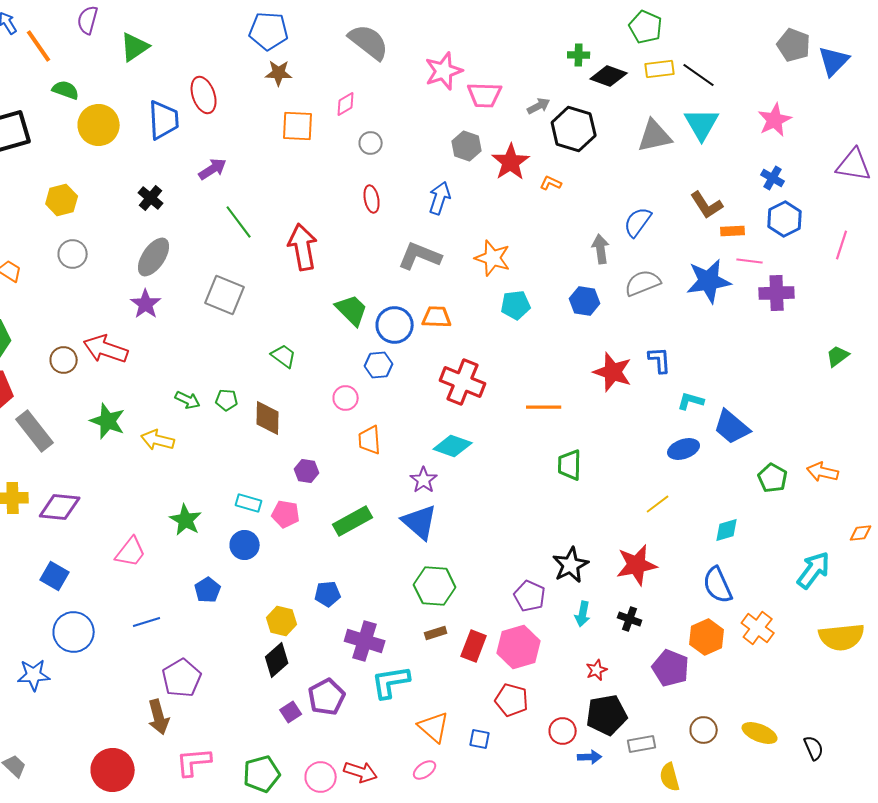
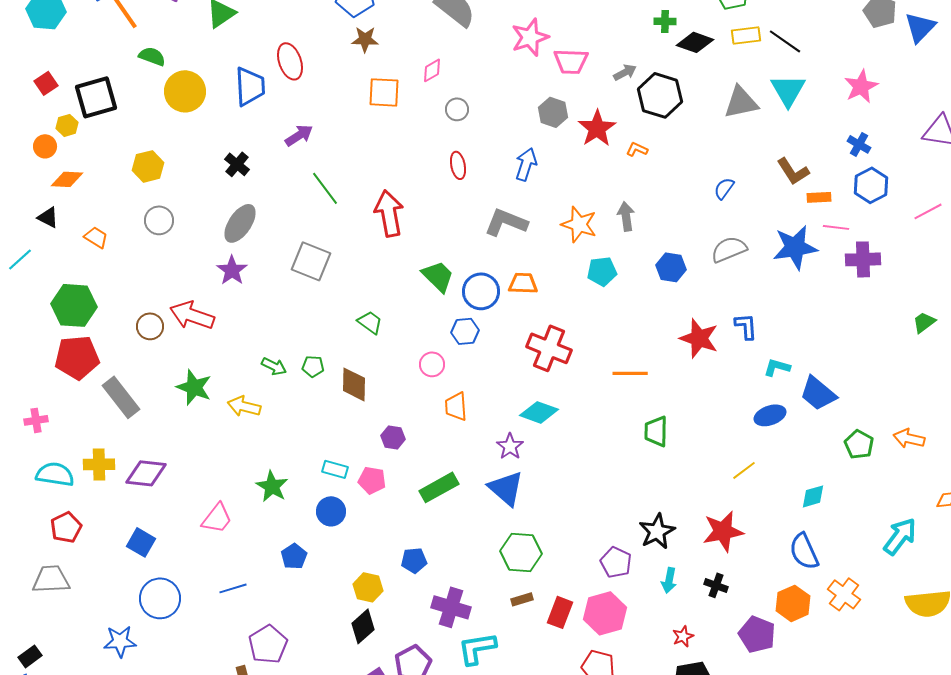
blue semicircle: (638, 222) -> (724, 188), size x0.7
pink line: (842, 245) -> (928, 211), turned 44
gray arrow: (601, 249) -> (626, 216), moved

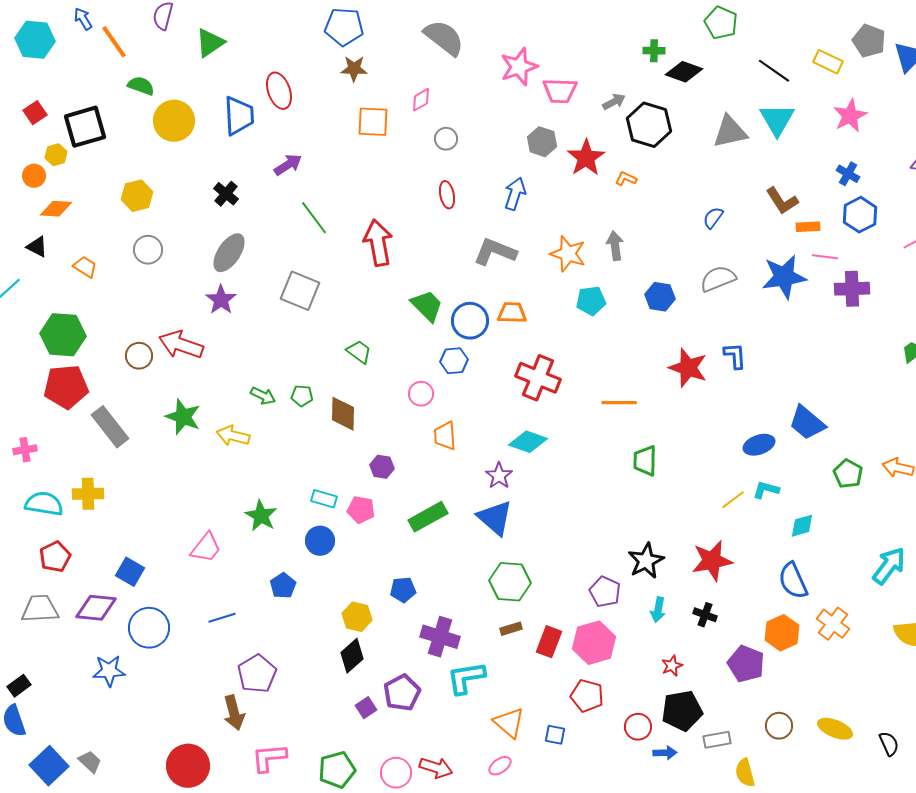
yellow rectangle: (746, 35) -> (828, 62), moved, turned 32
cyan L-shape: (777, 367) -> (766, 490), moved
purple diamond: (146, 473) -> (96, 608), moved

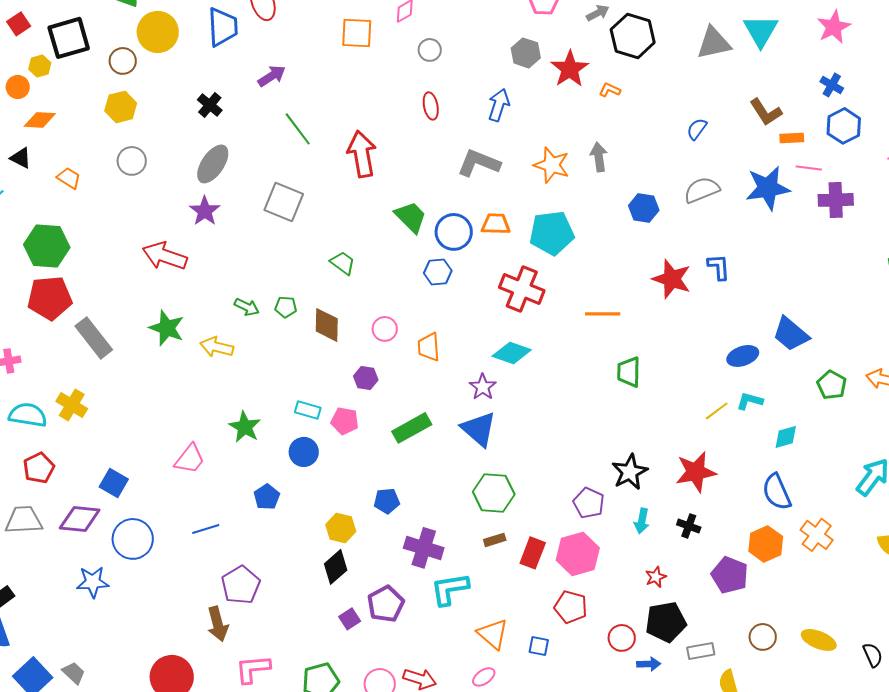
cyan pentagon: (591, 301) -> (552, 233), moved, size x1.5
brown circle: (139, 356) -> (123, 61), moved
pink circle: (421, 394) -> (385, 329), moved
yellow cross: (88, 494) -> (72, 405), turned 32

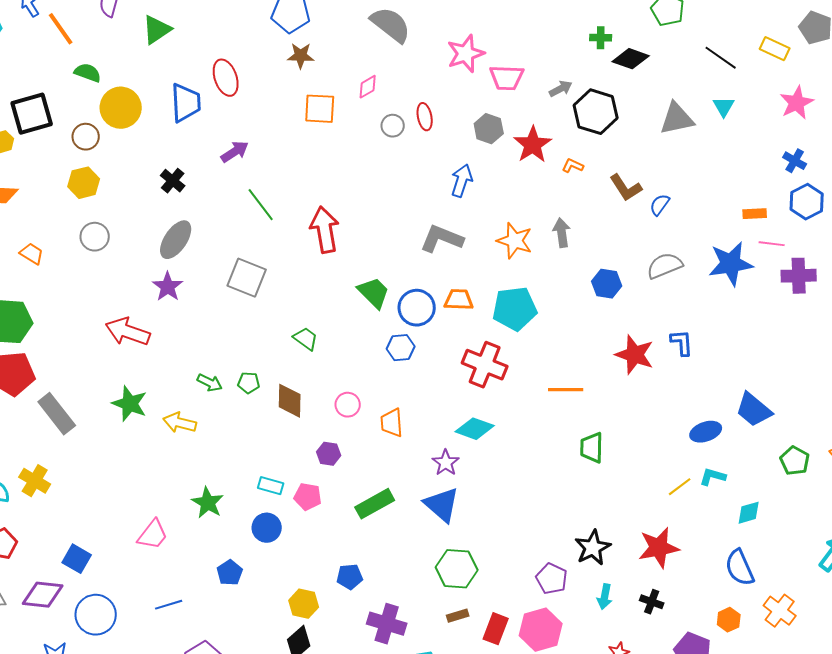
cyan triangle: (761, 31) -> (724, 107), size x0.6
red ellipse: (431, 106) -> (425, 117), moved
brown L-shape: (766, 112) -> (626, 188), moved
orange hexagon: (766, 544) -> (729, 620), size x0.7

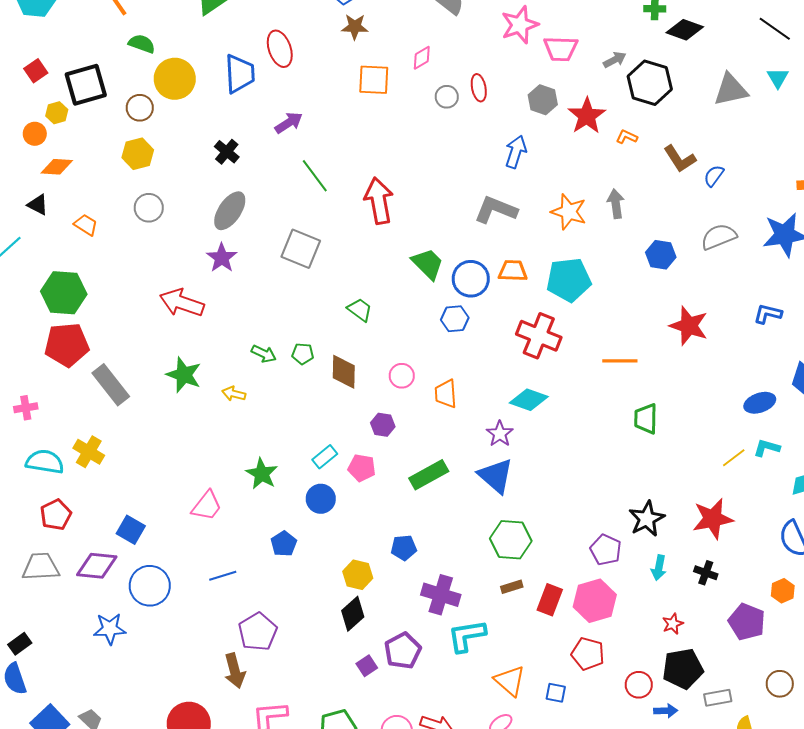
blue L-shape: (682, 343) -> (768, 314), moved, turned -72
yellow arrow: (180, 423) -> (234, 394), size x0.7
cyan rectangle: (271, 486) -> (325, 457), turned -55

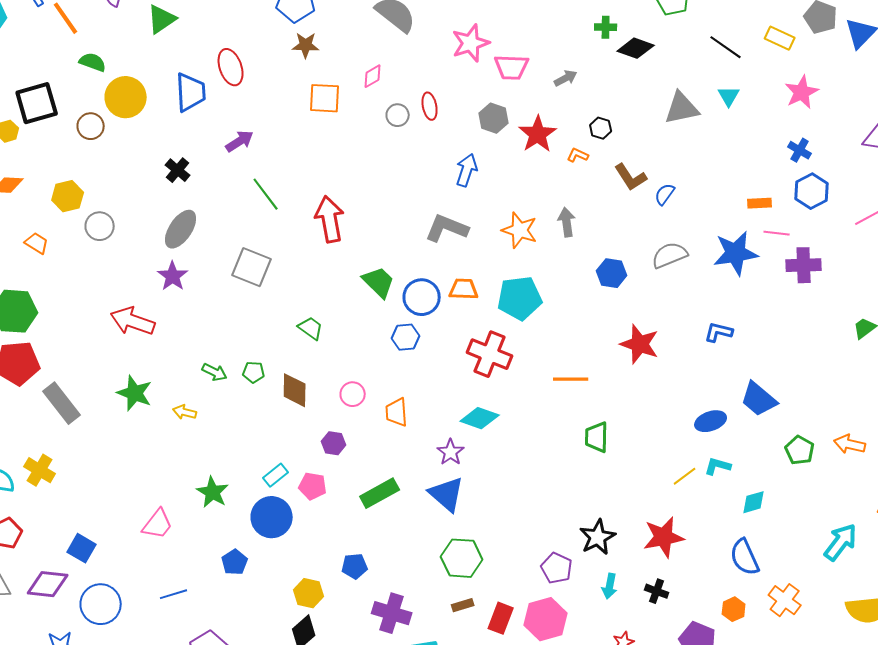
black hexagon: (650, 83) -> (601, 128), moved, size x0.5
yellow hexagon: (138, 154) -> (68, 196), moved
blue circle: (321, 499) -> (272, 517), size x1.4

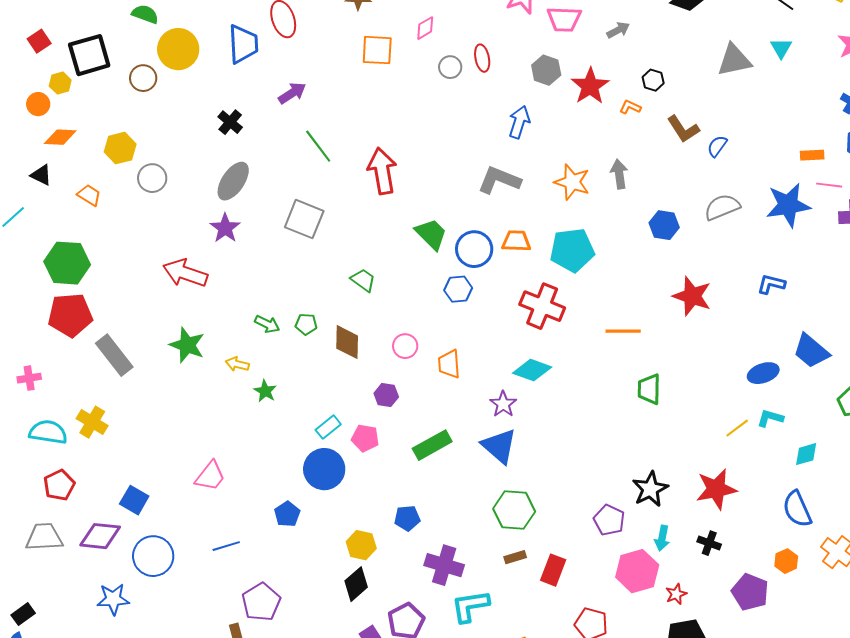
green star: (213, 492) -> (265, 391), moved, size x0.7
pink hexagon: (546, 619) -> (637, 571), moved

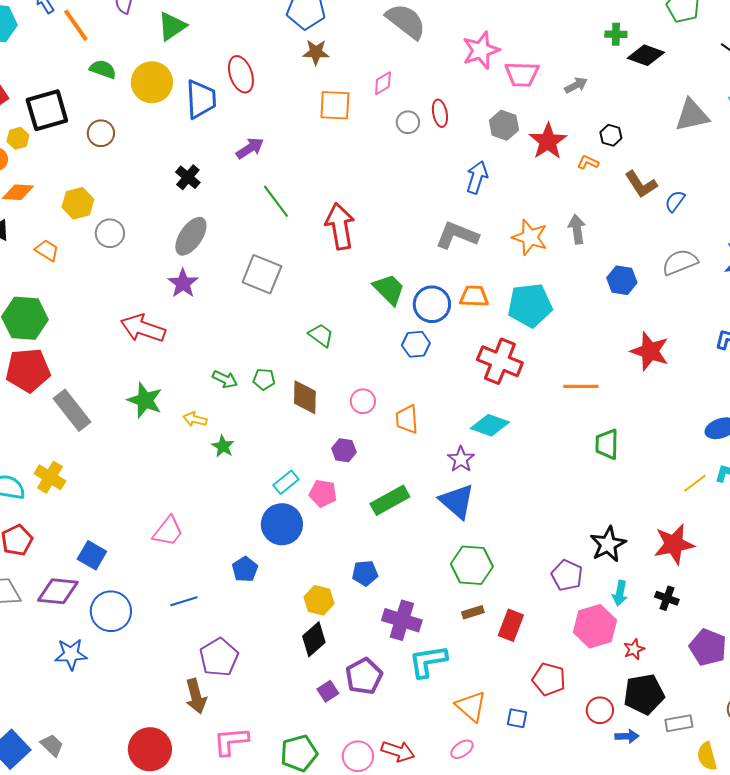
yellow circle: (178, 49) -> (152, 82), moved

